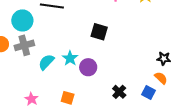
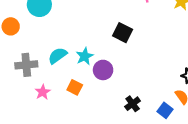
gray cross: (24, 45) -> (26, 65), moved
orange square: (68, 98) -> (75, 87), moved
pink star: (31, 99) -> (43, 92), moved

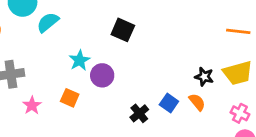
cyan semicircle: (57, 56) -> (48, 22), moved
blue square: (165, 110) -> (169, 103), moved

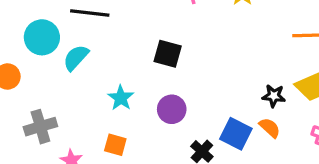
purple circle: (102, 75) -> (172, 109), moved
blue square: (169, 103) -> (236, 134), size x1.4

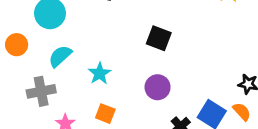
cyan semicircle: (76, 58) -> (60, 56), moved
cyan star: (121, 98) -> (100, 73), moved

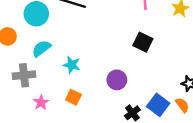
black square: (159, 38) -> (143, 42), moved
cyan star: (100, 73) -> (72, 65), turned -30

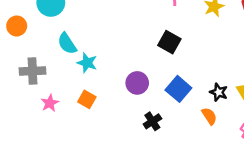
cyan semicircle: (41, 48) -> (67, 44), moved, turned -90
blue square: (158, 105) -> (178, 89), moved

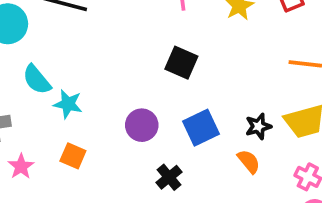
blue square: (178, 89) -> (201, 128), turned 30
black star: (219, 92) -> (258, 126), turned -30

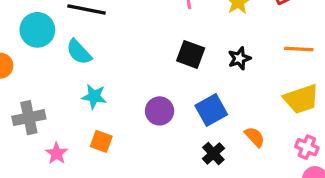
cyan semicircle: (37, 80) -> (79, 52), moved
black star: (258, 126) -> (239, 58), moved
black cross: (169, 177) -> (213, 154), moved

